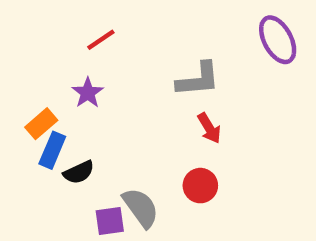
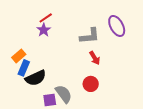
purple ellipse: (278, 40) -> (117, 26), moved
purple star: (88, 93) -> (44, 30), moved
black semicircle: (79, 172) -> (36, 78), size x1.5

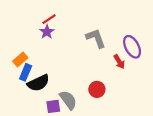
purple ellipse: (117, 26) -> (132, 47), moved
gray L-shape: (90, 36) -> (96, 38), turned -105
red arrow: (95, 58) -> (119, 62), moved

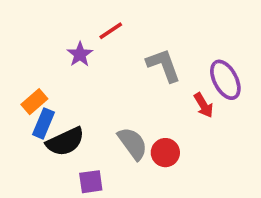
red line: (49, 19) -> (111, 31), moved
gray semicircle: (68, 100) -> (133, 143), moved

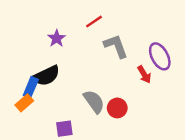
red line: (111, 31) -> (94, 22), moved
orange rectangle: (34, 102) -> (24, 103), moved
black semicircle: (65, 142) -> (46, 76), moved

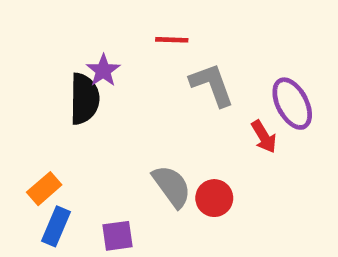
red line: (94, 22) -> (172, 40), turned 36
black semicircle: (46, 76) -> (84, 99), moved, turned -64
blue rectangle: (31, 87) -> (56, 226), moved

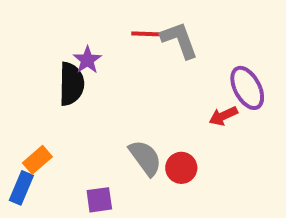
gray L-shape: (212, 85) -> (179, 40), moved
red arrow: (264, 137) -> (223, 116), turned 96
blue rectangle: (56, 226) -> (21, 188), moved

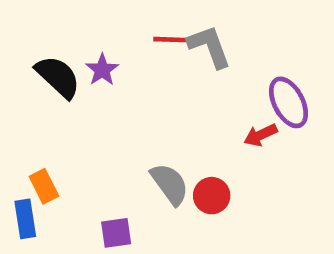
black semicircle: (71, 84) -> (58, 77), moved, turned -48
orange rectangle: (37, 160) -> (44, 186), turned -76
blue rectangle: (21, 188) -> (25, 219), turned -32

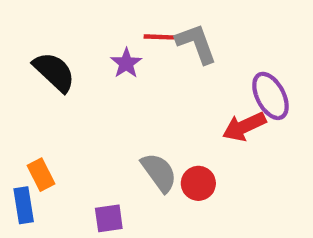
purple star: (102, 70) -> (126, 63), moved
red arrow: (261, 135) -> (244, 127), size x1.4

